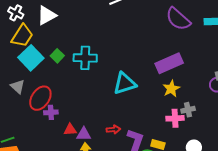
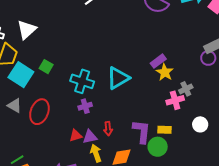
cyan cross: (85, 58) -> (82, 81), moved, turned 30
purple rectangle: (169, 63) -> (158, 61), moved, size x0.6
purple cross: (51, 112) -> (85, 106), moved
red arrow: (113, 129) -> (108, 129), moved, turned 104

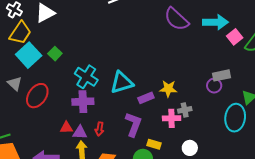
purple rectangle: (158, 61) -> (146, 98), moved
yellow star: (165, 72) -> (168, 89), turned 30
purple cross: (85, 106) -> (83, 102), size x1.5
purple L-shape: (142, 132) -> (133, 124), moved

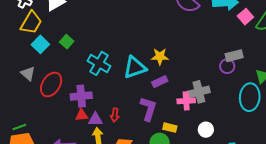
cyan square: (29, 55) -> (40, 44), size x0.7
yellow star: (168, 89) -> (160, 57), moved
purple cross: (83, 102) -> (81, 96), moved
gray cross: (185, 110) -> (199, 92), size x1.5

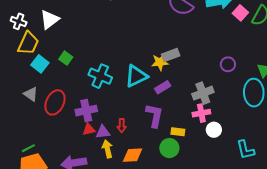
gray rectangle: (234, 56) -> (171, 55), moved
pink cross: (186, 101) -> (201, 113), moved

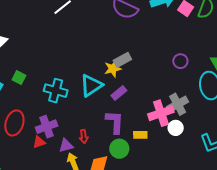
gray cross: (203, 93) -> (178, 104), moved
pink cross: (201, 113) -> (161, 113), size x1.4
red triangle: (89, 129) -> (39, 142), moved
green circle: (169, 148) -> (119, 149), moved

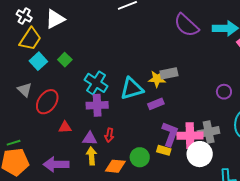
purple L-shape: (115, 122) -> (170, 134), moved
purple cross: (47, 127) -> (97, 105), moved
white circle: (176, 128) -> (200, 154), size x1.6

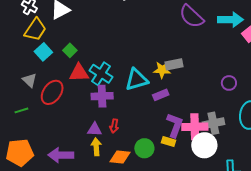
red triangle: (65, 127) -> (79, 73), moved, size x1.5
green line: (14, 143) -> (21, 110), moved

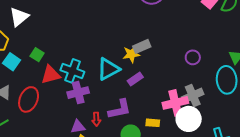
purple circle: (229, 83) -> (193, 57), moved
purple L-shape: (175, 125) -> (120, 109), moved, turned 70

